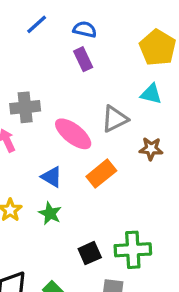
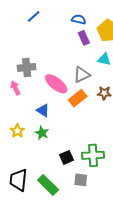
blue semicircle: (85, 29) -> (79, 19), moved
purple rectangle: (83, 59) -> (84, 38), moved
orange rectangle: (101, 174) -> (78, 98), moved

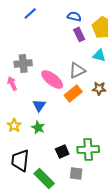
blue triangle: (43, 110) -> (39, 105), turned 32
black trapezoid: (18, 180) -> (20, 160), moved

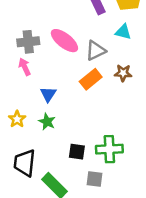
pink ellipse: (52, 79) -> (64, 41), moved
pink arrow: (12, 83) -> (25, 67), moved
black square: (62, 151) -> (77, 152), turned 32

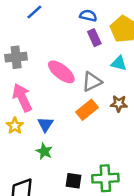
gray cross: (28, 42) -> (16, 57), moved
pink arrow: (25, 67) -> (22, 98), size x1.6
yellow star: (17, 119) -> (15, 126), moved

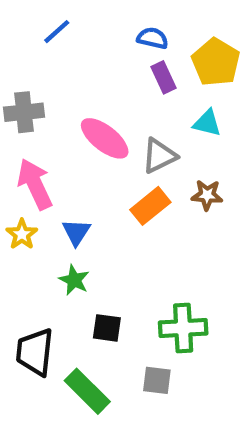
black square: (74, 181) -> (107, 328), moved

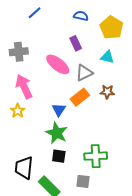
purple rectangle: (164, 77) -> (76, 43), moved
blue triangle: (76, 232) -> (59, 110), moved
green star: (74, 280) -> (57, 133), moved, size x1.5

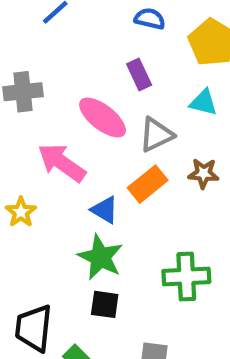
pink arrow: (24, 87) -> (62, 163), moved, turned -30
blue triangle: (59, 110) -> (105, 210), turned -32
green cross: (96, 156) -> (186, 277), moved

